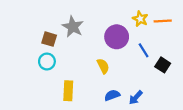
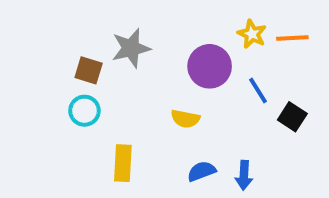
gray star: (73, 27) -> (131, 48), turned 30
yellow semicircle: (103, 66) -> (185, 119), turned 128
blue arrow: (136, 97) -> (244, 175), turned -40

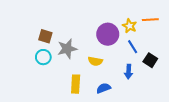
yellow star: (252, 34) -> (130, 26), moved
gray star: (131, 48) -> (67, 49), moved
yellow rectangle: (123, 163) -> (76, 84), moved
blue arrow: (244, 175) -> (128, 72), moved

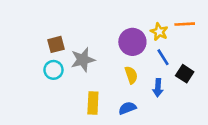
brown square: (45, 36) -> (56, 44), turned -32
yellow semicircle: (95, 61) -> (131, 75), moved, turned -120

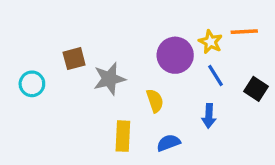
cyan circle: (53, 70) -> (32, 84), moved
black square: (185, 74) -> (256, 89), moved
yellow semicircle: (131, 75) -> (155, 101), moved

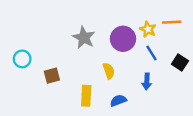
brown square: (74, 59) -> (52, 76), moved
gray star: (109, 79) -> (84, 38), moved, turned -30

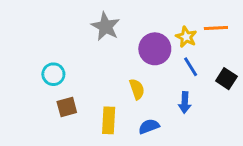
gray star: (84, 38) -> (106, 26), moved
cyan circle: (22, 59) -> (53, 74), moved
brown square: (52, 76) -> (67, 107), moved

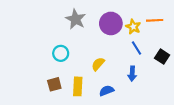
purple circle: (155, 49) -> (111, 23), moved
cyan circle: (53, 74) -> (61, 53), moved
yellow semicircle: (137, 89) -> (98, 64), turned -120
brown square: (67, 107) -> (54, 84), moved

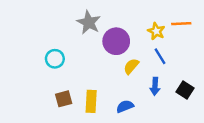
purple circle: (111, 23) -> (116, 41), moved
cyan circle: (61, 53) -> (55, 59), moved
black square: (162, 57) -> (185, 90), moved
yellow semicircle: (98, 64) -> (131, 66), moved

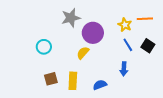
gray star: (89, 22) -> (71, 18), turned 30
yellow semicircle: (131, 66) -> (83, 53), moved
black square: (185, 90) -> (148, 46), moved

